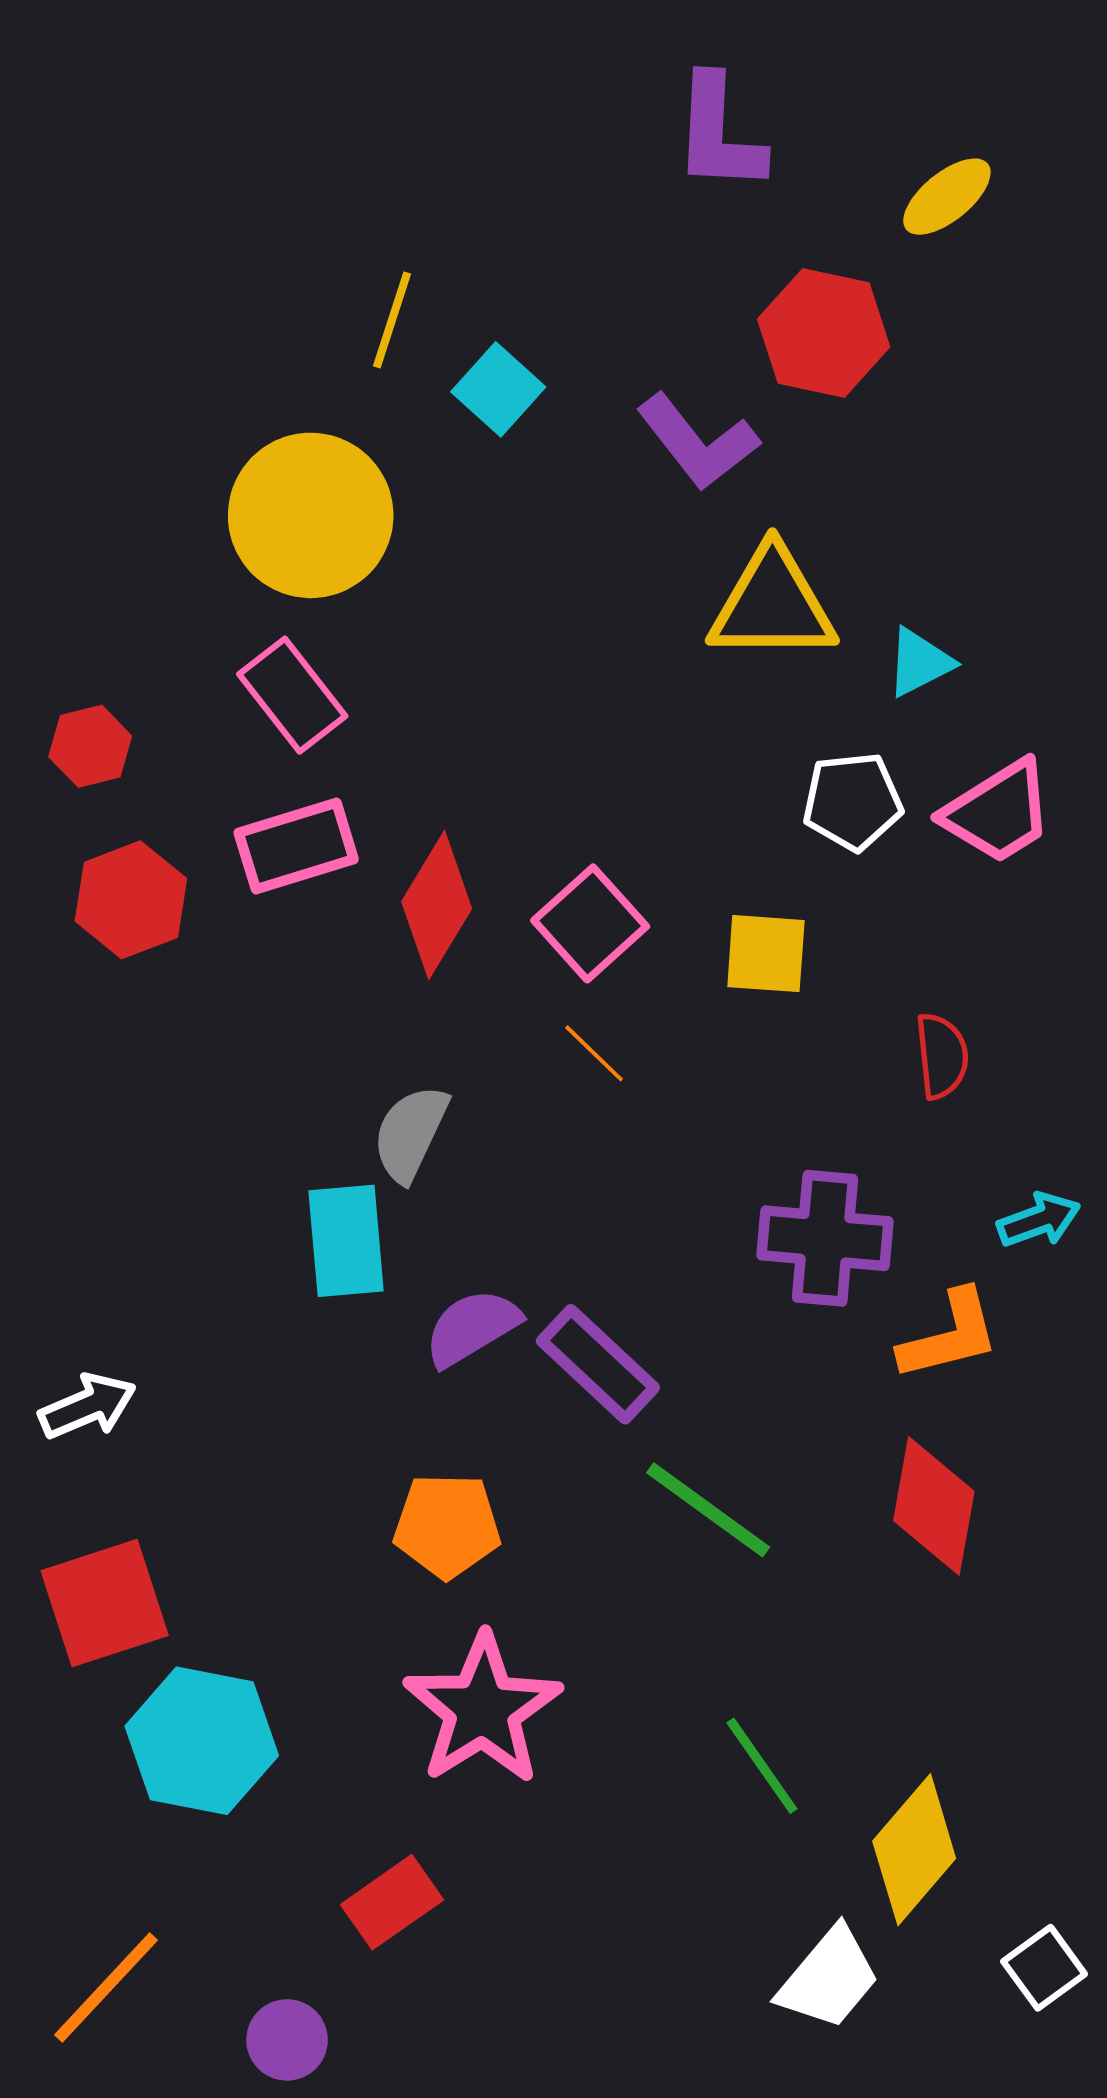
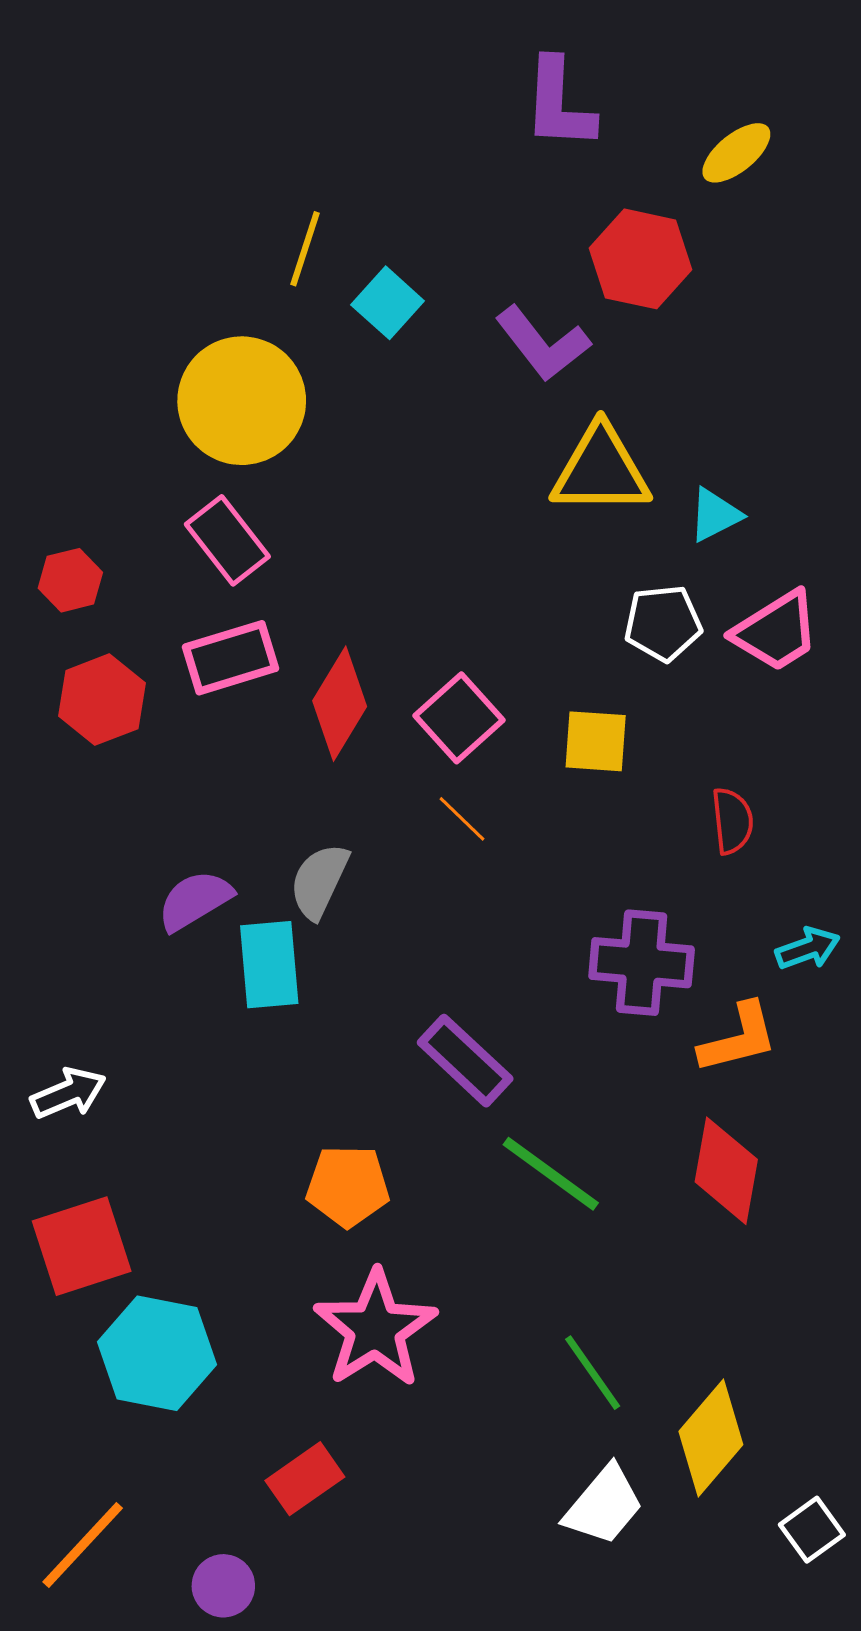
purple semicircle: (472, 1328) -> (195, 900), moved
white trapezoid: (829, 1978) -> (604, 1505), moved

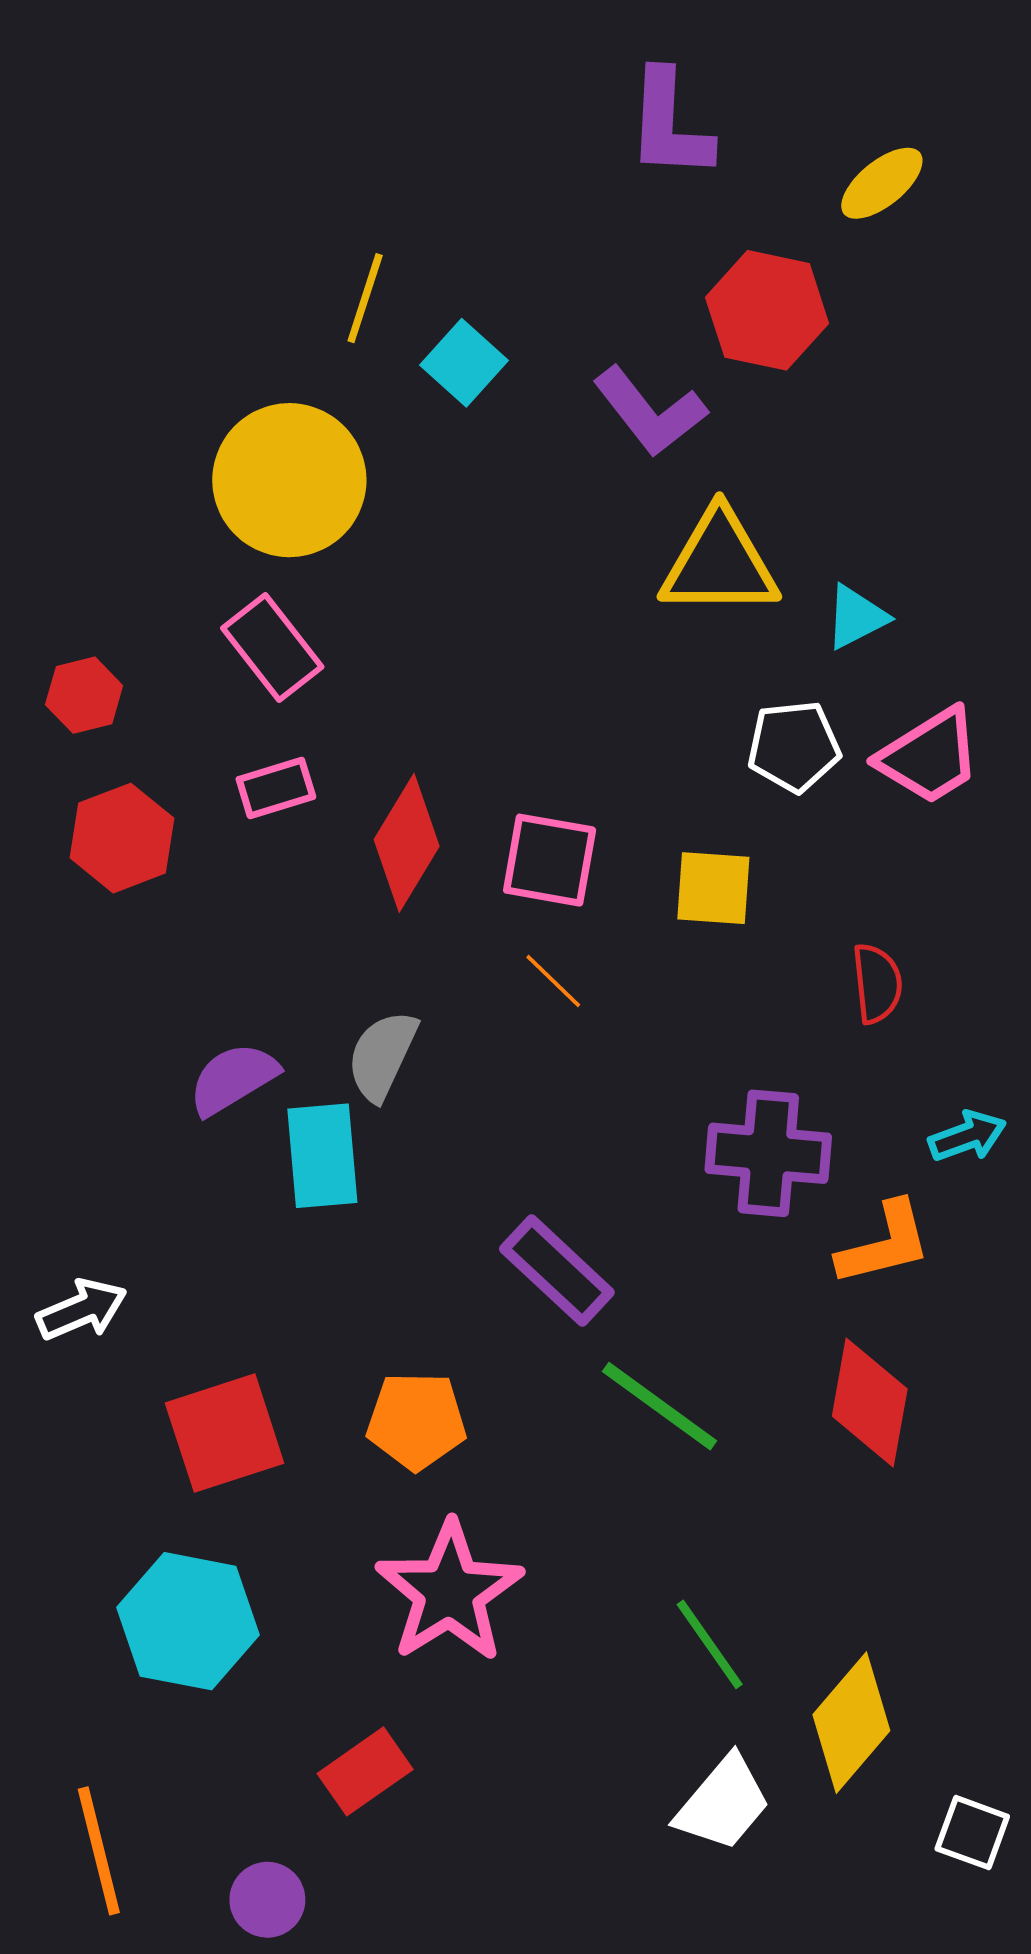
pink rectangle: (230, 658) -> (276, 788), size x0.7
pink square: (459, 718) -> (550, 860), turned -38
red square: (82, 1246) -> (225, 1433), moved
white square: (812, 1530) -> (972, 1833), turned -34
orange line: (83, 1545) -> (99, 1851), turned -57

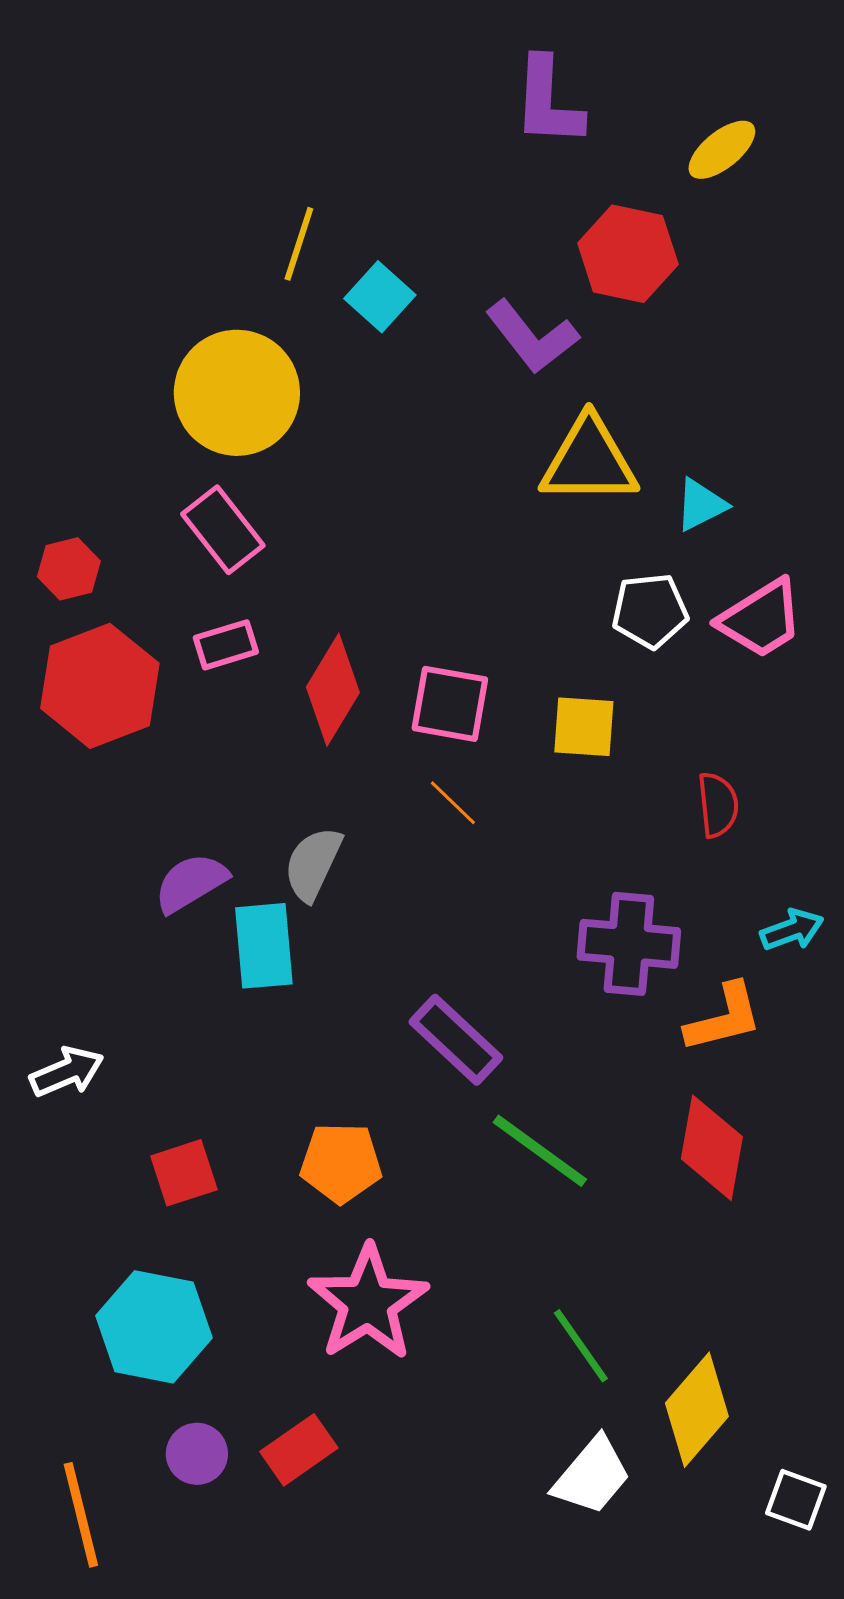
red hexagon: (122, 838) -> (100, 686), size x1.4
red square: (225, 1433) -> (184, 1173), size x0.7
purple circle: (267, 1900) -> (197, 1454), moved

